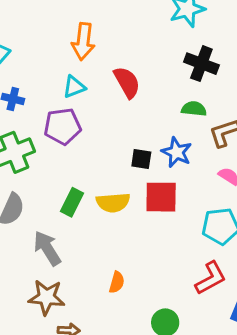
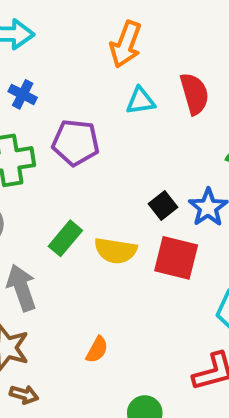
red semicircle: (127, 82) -> (194, 94), moved
cyan triangle: (74, 87) -> (140, 101), moved
black square: (141, 159) -> (163, 205), turned 30

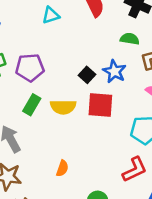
cyan triangle: (140, 101) -> (51, 15), moved
purple pentagon: (76, 143) -> (30, 68), moved

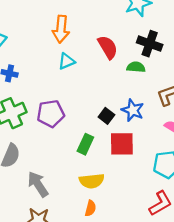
green semicircle: (130, 39) -> (136, 67), moved
green rectangle: (32, 105) -> (85, 144), moved
yellow semicircle: (63, 107) -> (92, 181), moved

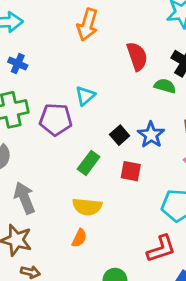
cyan triangle: (66, 61) -> (85, 96), moved, turned -30
red square: (122, 144) -> (131, 171), size x0.7

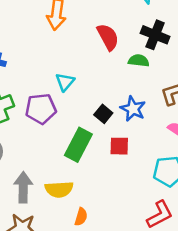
green rectangle: (89, 163) -> (78, 145), size x1.4
gray arrow: (24, 198) -> (23, 187), turned 32
yellow semicircle: (87, 207) -> (59, 189), moved

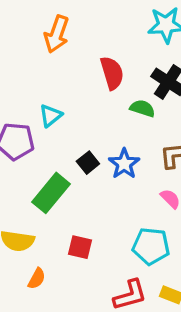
red square: (119, 146) -> (80, 247), moved

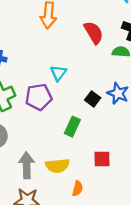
green rectangle: (51, 193) -> (72, 127), size x0.7

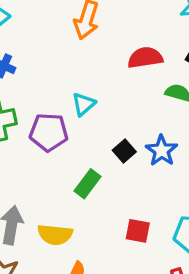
red semicircle: (94, 33) -> (145, 58), turned -80
red square: (102, 159) -> (138, 231), moved

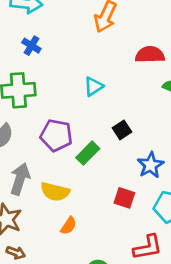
purple pentagon: (49, 132) -> (56, 135), moved
blue star: (162, 151) -> (151, 165), moved

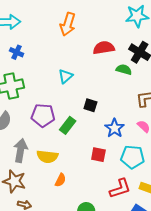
black square: (122, 130) -> (90, 105), turned -32

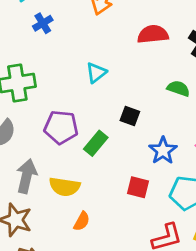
blue cross: (17, 52) -> (43, 23), moved, turned 32
green semicircle: (124, 70) -> (178, 88), moved

